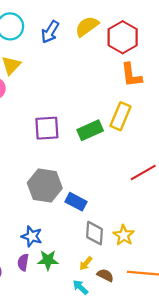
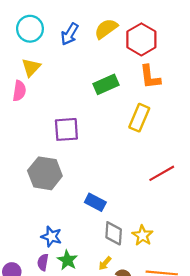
green rectangle: (90, 130) -> (106, 84), moved
gray hexagon: (45, 185) -> (45, 173), moved
green star: (48, 260) -> (67, 260), turned 30

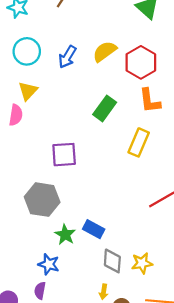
green rectangle: (106, 84) -> (105, 108), turned -30
yellow star: (142, 235) -> (142, 263), turned 30
green star: (67, 260) -> (65, 235), moved
yellow arrow: (105, 263) -> (104, 292), turned -32

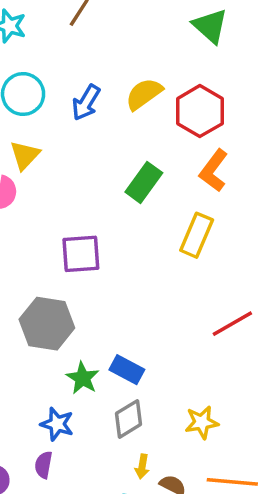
orange L-shape: (150, 101) -> (214, 171), turned 44
gray diamond: (112, 261) -> (129, 419), moved, turned 55

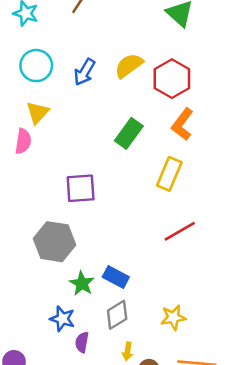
red line: (232, 324) -> (180, 231), moved
purple semicircle: (43, 465) -> (82, 342), moved

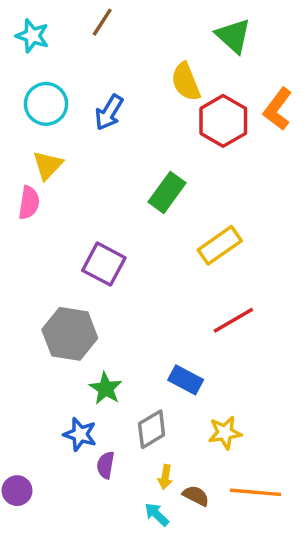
yellow semicircle: (129, 66) -> (186, 82), moved, turned -76
orange L-shape: (182, 124) -> (278, 109), moved
yellow rectangle: (169, 174) -> (220, 245), turned 32
purple square: (81, 188) -> (104, 264), turned 32
blue rectangle: (116, 277) -> (186, 380), moved

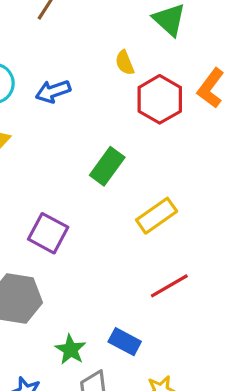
yellow semicircle: (186, 82) -> (125, 63), size x0.7
blue arrow: (109, 112) -> (53, 91), turned 40
green star: (106, 388) -> (70, 350), moved

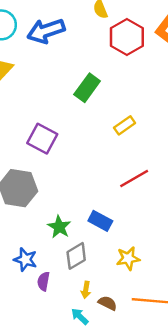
blue arrow: (53, 91) -> (46, 31), size x1.4
yellow rectangle: (157, 216) -> (125, 125), size x0.7

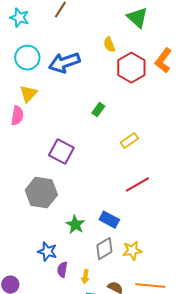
green rectangle: (87, 88) -> (98, 110), size x0.6
gray diamond: (76, 256) -> (104, 249), moved
yellow arrow: (86, 290) -> (85, 277), moved

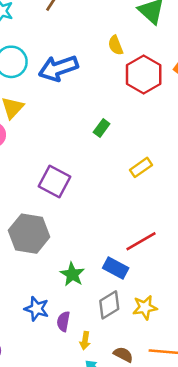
red line: (137, 185) -> (141, 241), moved
purple semicircle: (62, 270) -> (63, 321), moved

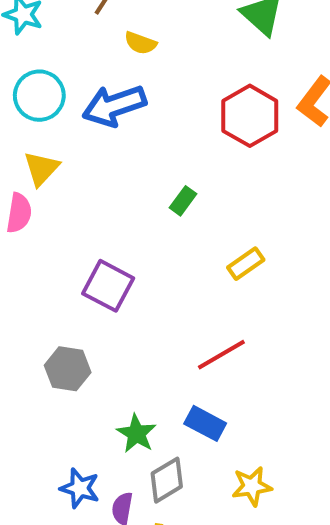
yellow semicircle: (116, 45) -> (140, 43), moved, turned -48
gray hexagon: (29, 234) -> (68, 369), size x0.7
red line: (141, 241) -> (221, 355), moved
gray diamond: (109, 305) -> (167, 480), moved

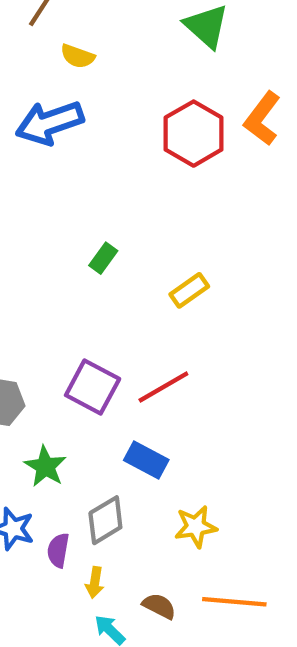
green rectangle: (183, 201) -> (103, 258), moved
purple square: (108, 286) -> (93, 387), moved
green star: (136, 434) -> (45, 466), moved

